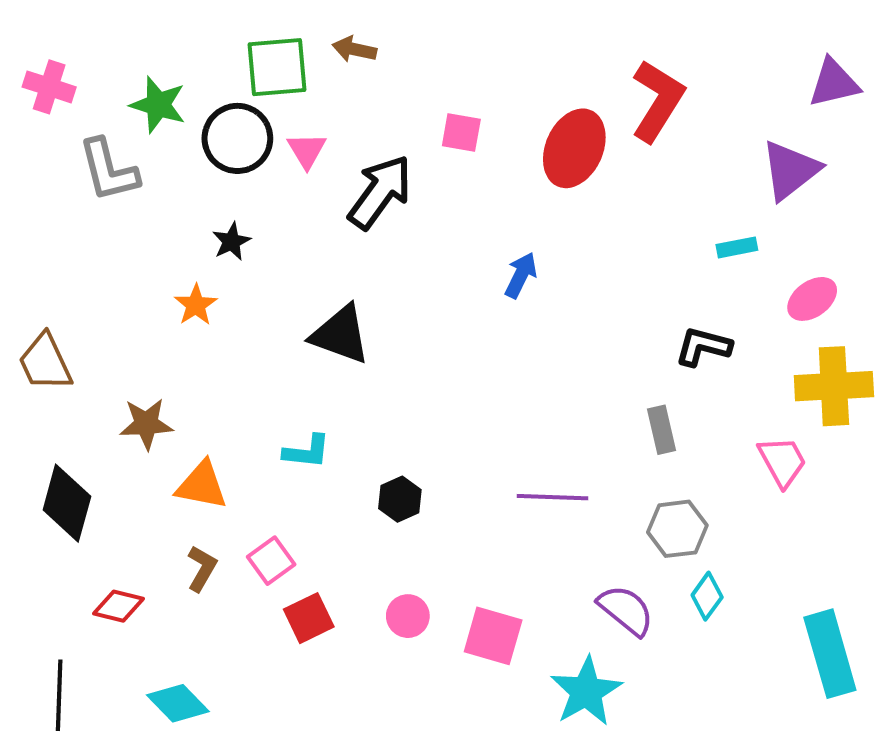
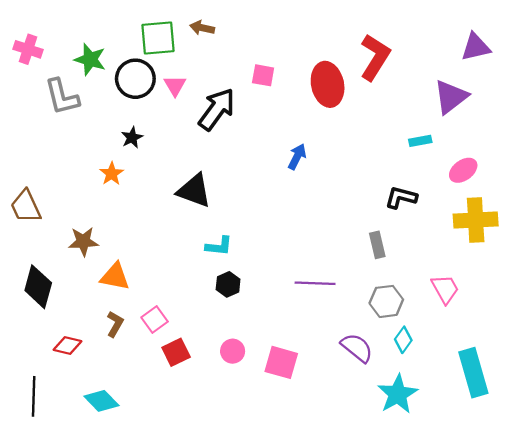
red ellipse: (574, 148) -> (328, 84), turned -36
cyan L-shape: (307, 452) -> (219, 246), moved
pink trapezoid: (782, 461) -> (445, 289), moved
cyan star: (586, 691) -> (398, 394), moved

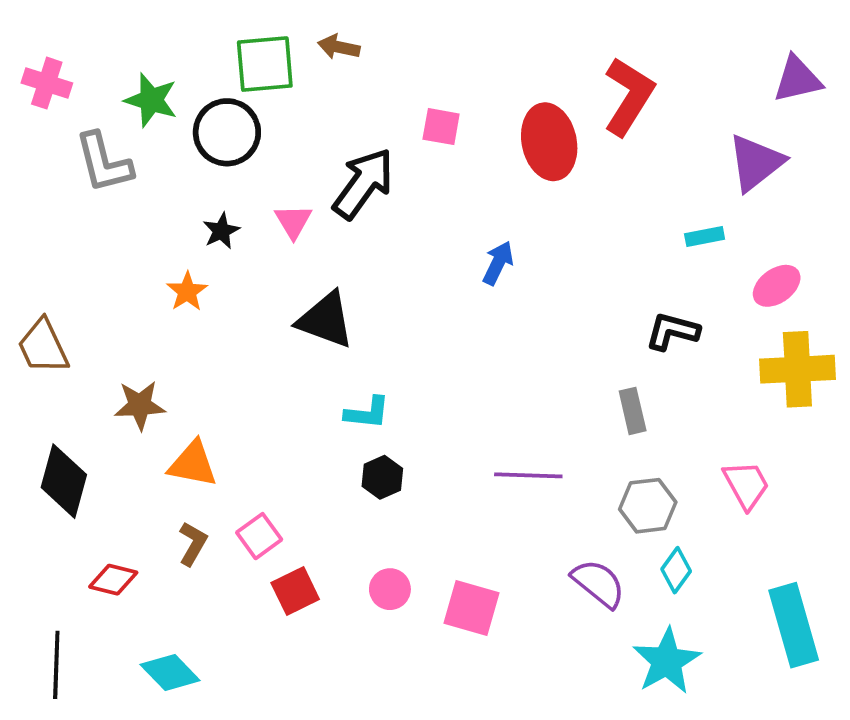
pink triangle: (175, 85) -> (293, 221), moved

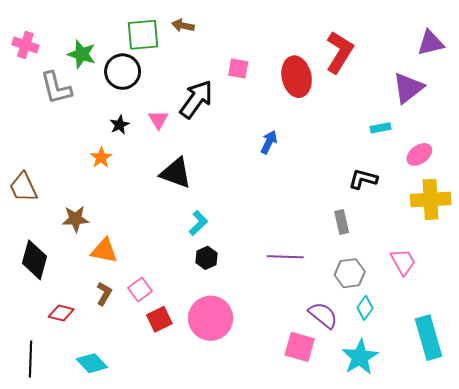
cyan L-shape: (367, 413) -> (198, 223), turned -50
pink circle: (390, 589) -> (211, 318), size x2.0
pink square: (471, 608) -> (300, 347), moved

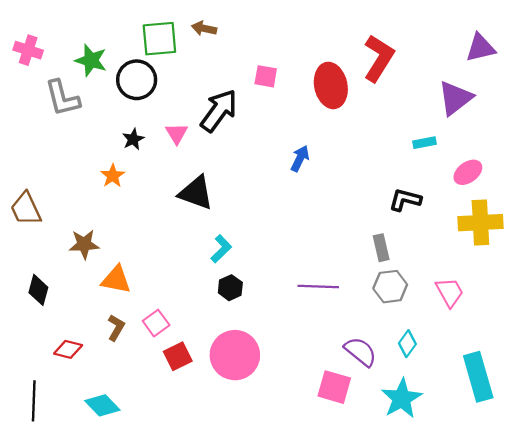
black diamond: (35, 260) -> (38, 290), size x0.7
gray hexagon: (350, 273) -> (390, 287), moved

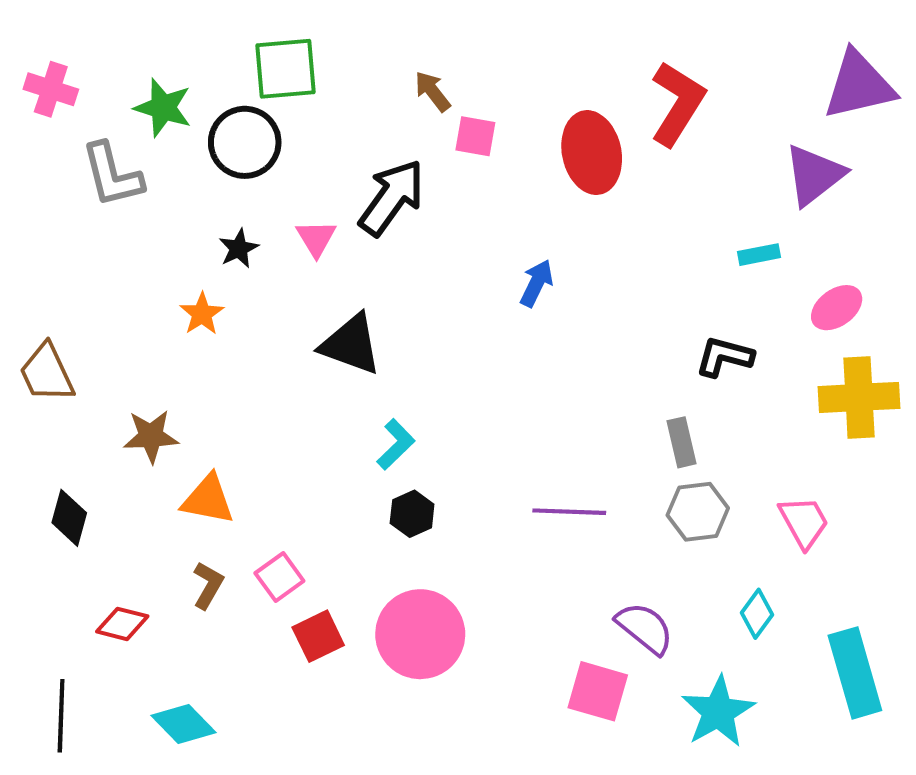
brown arrow: (204, 28) -> (432, 91), moved, turned 40
purple triangle: (480, 48) -> (859, 85), size x1.4
cyan diamond: (407, 344) -> (757, 614), moved

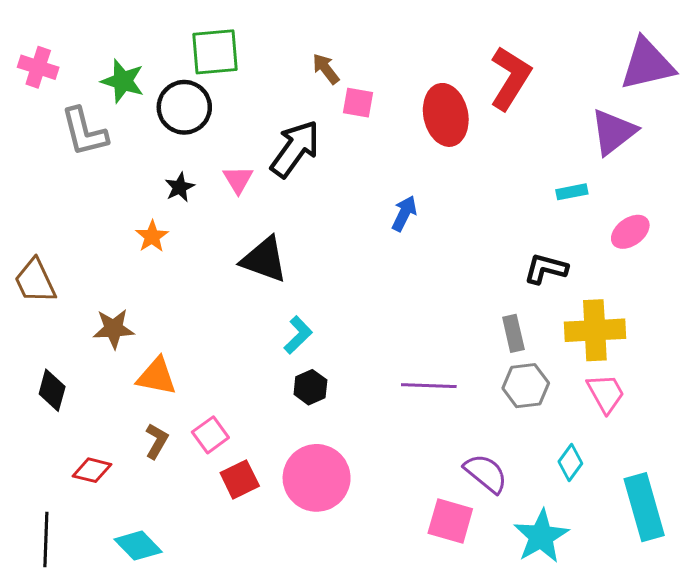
yellow cross: (859, 397) -> (595, 330), moved

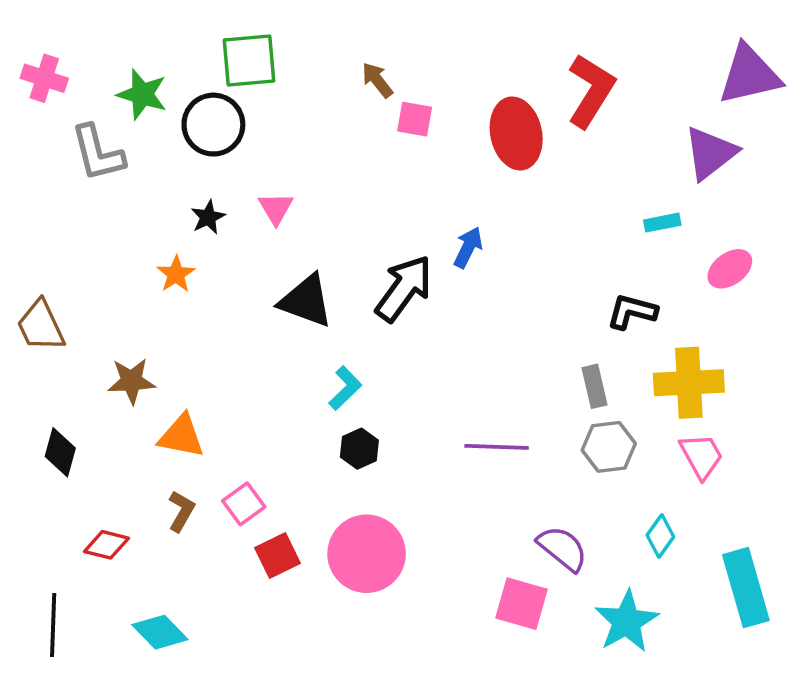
black arrow: (295, 149) -> (404, 288), moved

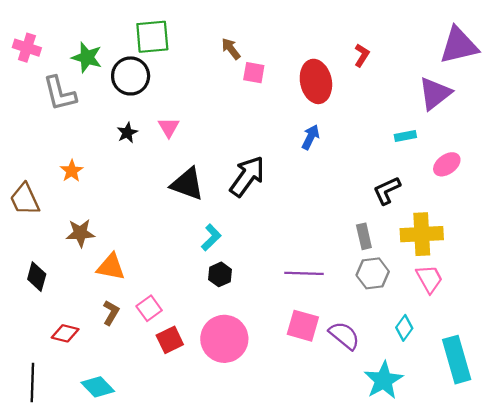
red L-shape: (591, 91) -> (362, 55), size x0.5
blue arrow: (468, 247) -> (310, 137), moved
orange star: (176, 274) -> (72, 171), moved
black L-shape: (632, 312) -> (387, 190), turned -40
pink square: (521, 604) -> (303, 326), moved

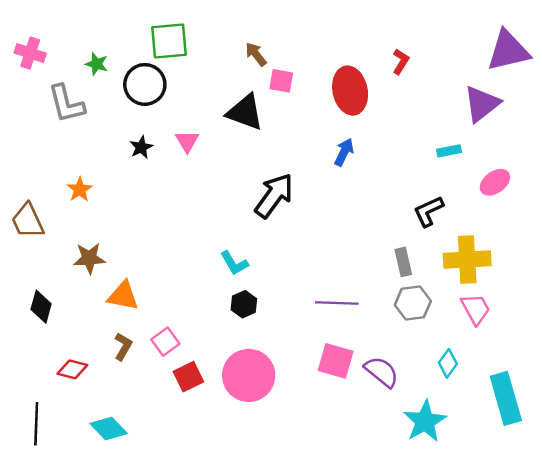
green star: (87, 57) -> (97, 64), size x0.7
black triangle: (187, 184) -> (245, 112), moved
cyan L-shape: (211, 237) -> (234, 263), turned 104

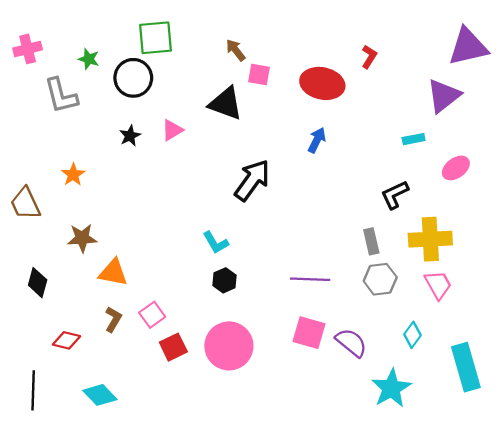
pink cross: (30, 53) -> (28, 49), turned -32
red ellipse: (350, 91) -> (322, 83), turned -66
pink triangle: (187, 141) -> (172, 130), turned 30

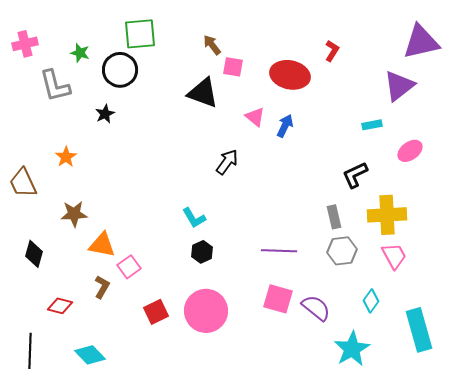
pink triangle: (172, 130) -> (255, 117), moved, turned -50
black star: (130, 136) -> (105, 114), moved
black arrow: (252, 180) -> (227, 162), size x0.7
pink square: (152, 315) -> (129, 267), moved

